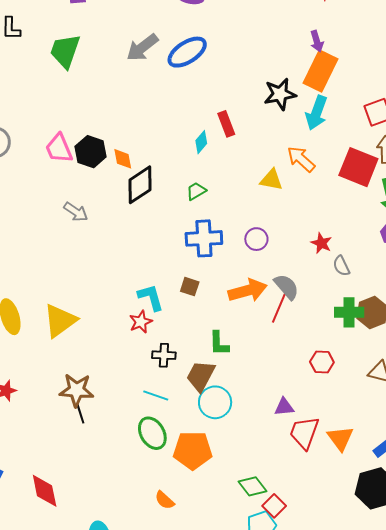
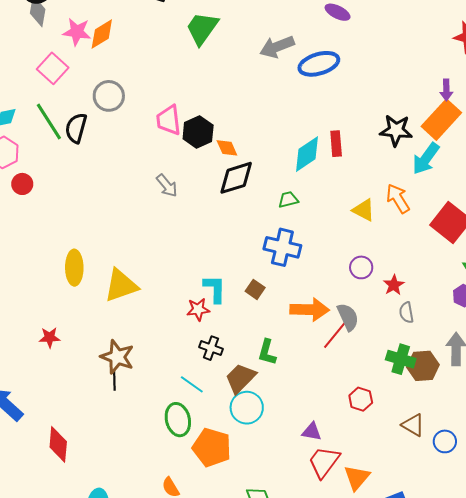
cyan diamond: (201, 142) -> (307, 154), size x1.6
orange diamond: (123, 159) -> (227, 148), turned -30
purple circle: (256, 239) -> (361, 267), moved

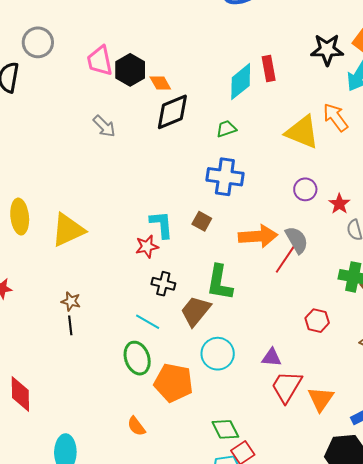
yellow triangle: (364, 210) -> (302, 132), size x1.5
green L-shape: (267, 352) -> (220, 283), size x1.4
brown star: (117, 357) -> (71, 301), size x0.6
cyan circle: (247, 408) -> (218, 354), moved

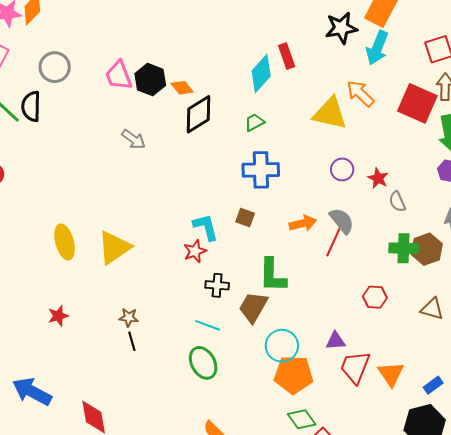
orange arrow: (258, 236) -> (303, 223), size x0.7
orange pentagon: (173, 383) -> (294, 375), moved

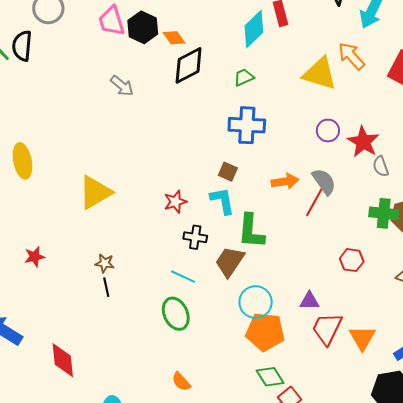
red star: (378, 178) -> (363, 142), size x1.5
cyan L-shape: (206, 227) -> (222, 201), moved
yellow ellipse: (65, 242) -> (23, 161), moved

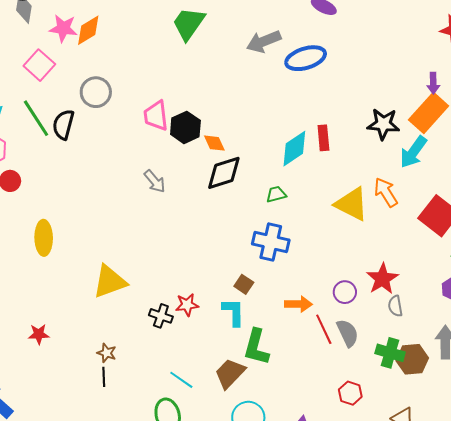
purple circle: (328, 130) -> (345, 292), moved
gray semicircle: (324, 182) -> (348, 333), moved
red line: (314, 202) -> (324, 329), turned -64
black cross: (195, 237) -> (161, 316), moved

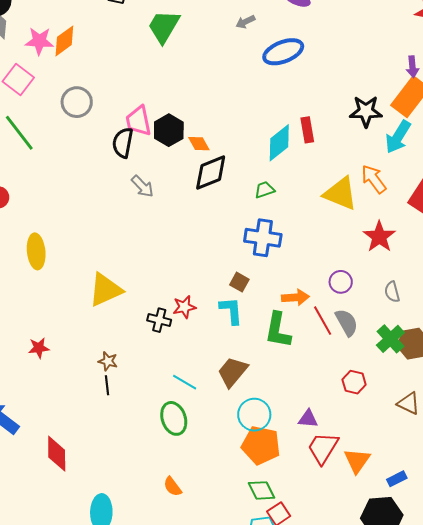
gray arrow: (264, 42) -> (245, 22), moved, size x0.6
black semicircle: (63, 125) -> (123, 143), moved
red star: (382, 279) -> (379, 237), moved
green L-shape: (256, 347) -> (278, 330), moved
green cross: (390, 353) -> (390, 339), turned 36

